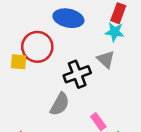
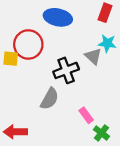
cyan star: (115, 32) -> (107, 43), moved

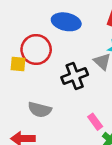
gray semicircle: (50, 99) -> (40, 110), moved, turned 75

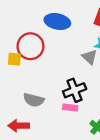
black cross: (75, 76) -> (75, 90), moved
pink rectangle: (95, 122) -> (70, 107), moved, turned -48

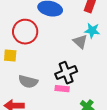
yellow square: (14, 59) -> (10, 56), moved

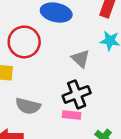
gray triangle: (80, 42) -> (80, 59), moved

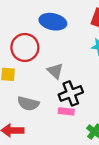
gray triangle: (80, 59) -> (55, 71), moved

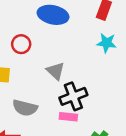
red circle: (25, 47) -> (21, 44), size x0.6

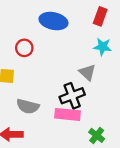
gray triangle: (56, 71) -> (87, 72), moved
pink rectangle: (68, 117) -> (67, 114), size x1.5

